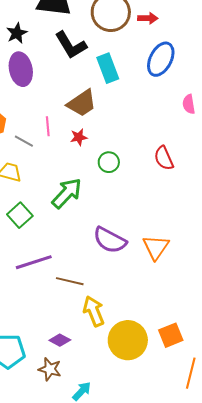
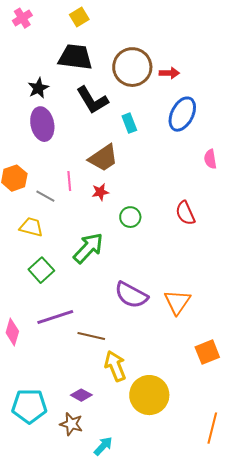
cyan rectangle: (108, 68) -> (129, 123), size x0.7
orange square: (171, 335) -> (207, 352), moved

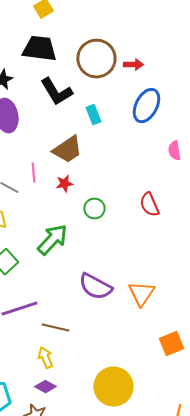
yellow arrow: (115, 366) -> (45, 358), moved, size x0.7

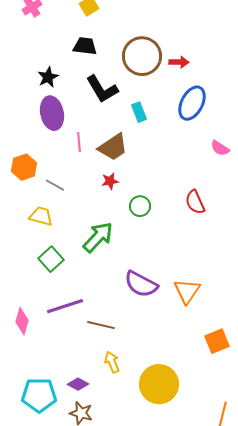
black trapezoid: (39, 49) -> (85, 46), size x0.7
pink semicircle: (174, 151) -> (220, 148), turned -48
pink line: (33, 173) -> (79, 142), moved
yellow arrow: (45, 358) -> (112, 362), moved
purple diamond: (45, 387) -> (78, 384), moved

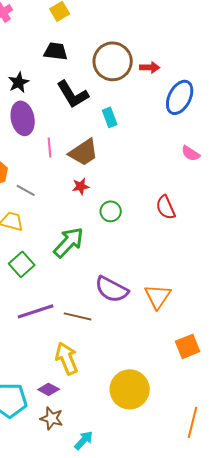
blue ellipse: (192, 103) -> (180, 97), moved
brown line: (101, 325) -> (78, 316), moved
yellow arrow: (112, 362) -> (67, 358), moved, size x1.5

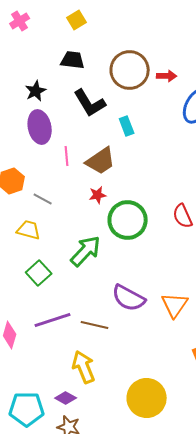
green circle: (111, 211) -> (128, 220), size x1.8

